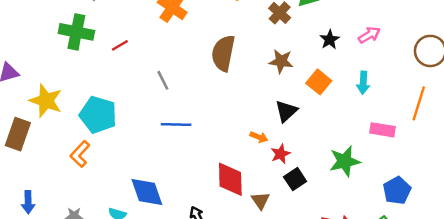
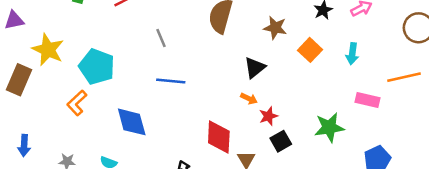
orange line: (419, 103) -> (404, 77), turned 56
black triangle: (286, 111) -> (255, 68), moved
blue diamond: (147, 192) -> (132, 122), moved

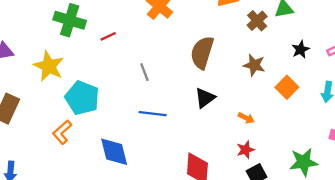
yellow star: (48, 50) -> (49, 66), moved
black triangle: (255, 68) -> (205, 98), moved
orange arrow: (249, 99) -> (246, 118), moved

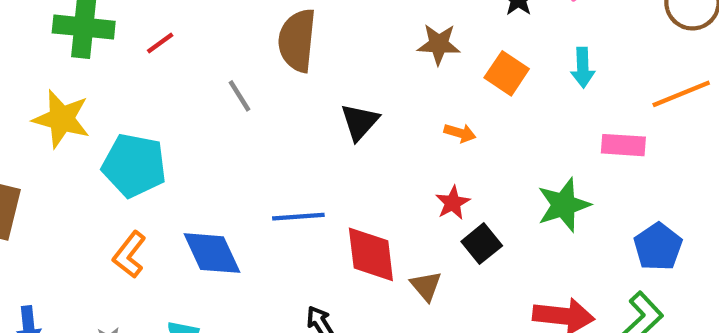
brown semicircle: (202, 53) -> (297, 40), moved
blue line: (153, 114) -> (298, 217), moved
orange arrow: (246, 118) -> (460, 133), moved
orange L-shape: (62, 132) -> (129, 255), moved

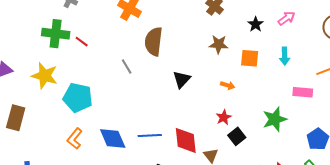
red line: (160, 43) -> (82, 42), moved, turned 72
orange square: (507, 73) -> (250, 58), turned -30
blue line: (298, 217) -> (150, 135), moved

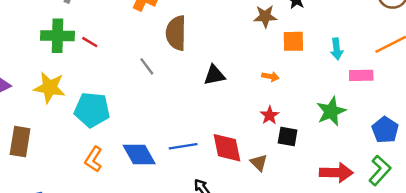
brown star: (219, 44) -> (265, 16), moved
cyan arrow: (285, 56) -> (337, 49), moved
black triangle: (182, 79) -> (214, 75), turned 42
black square: (237, 136) -> (288, 137), turned -36

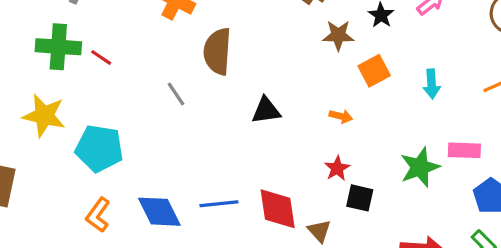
orange square: (293, 41) -> (374, 71), turned -30
pink rectangle: (361, 75) -> (464, 150), moved

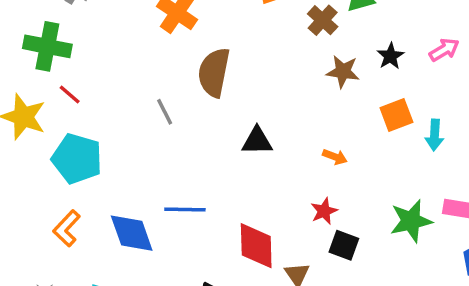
red line: (101, 57) -> (70, 94), moved
orange square: (374, 71) -> (396, 115), moved
blue line: (219, 204) -> (185, 209), moved

